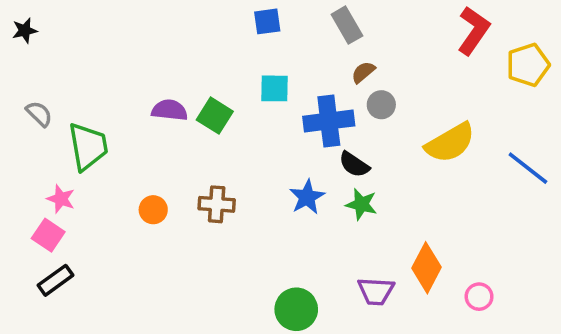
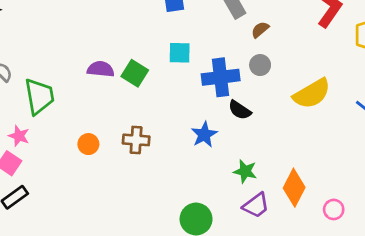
brown semicircle: (363, 72) -> (260, 30), moved
green star: (361, 204) -> (245, 171), moved
purple trapezoid: (376, 291) -> (256, 205), turned -40

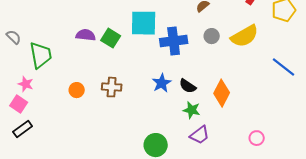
cyan square: (180, 53) -> (144, 23), size x1.6
gray circle: (260, 65) -> (212, 36), moved
yellow semicircle: (312, 94) -> (245, 36), moved
black semicircle: (240, 110) -> (188, 86), moved
orange diamond: (294, 188) -> (222, 93), moved

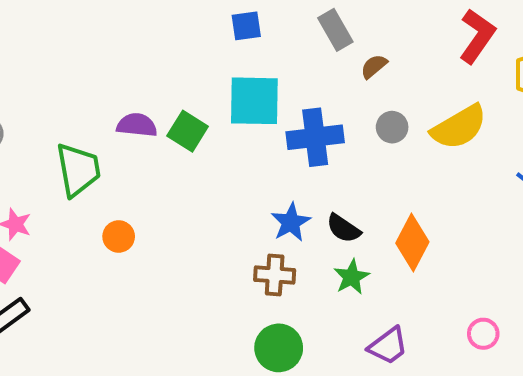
green trapezoid: (41, 55) -> (78, 170), moved
brown cross: (112, 87) -> (275, 275), moved
green star: (192, 110) -> (352, 277), turned 30
purple trapezoid: (200, 135) -> (388, 346), moved

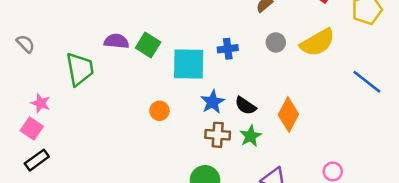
cyan square: (254, 101) -> (189, 64), moved
blue cross: (315, 137) -> (228, 49), size x0.6
orange circle: (119, 236) -> (159, 111), moved
brown cross: (275, 275) -> (218, 135), moved

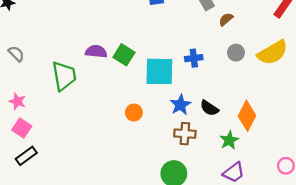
pink star: (41, 103) -> (17, 101), moved
green star: (251, 136) -> (229, 140), moved

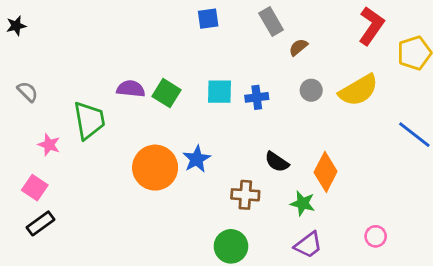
cyan square: (159, 71) -> (220, 92), moved, size x0.7
pink star: (17, 101) -> (49, 145), moved
blue star: (180, 105) -> (197, 159), moved
orange circle: (134, 113) -> (155, 168), moved, size x2.0
green star: (229, 140) -> (303, 203), turned -30

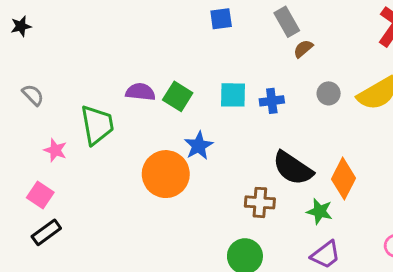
brown semicircle: (298, 47) -> (303, 49), moved
blue star: (197, 159) -> (199, 146), moved
black semicircle: (277, 162) -> (293, 168), size x1.6

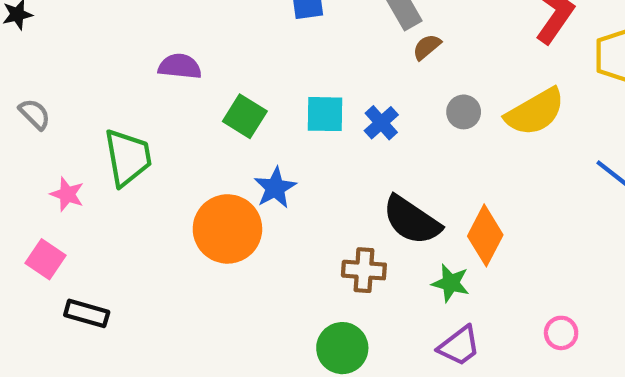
purple semicircle: (140, 92) -> (180, 66), moved
blue cross: (272, 101) -> (381, 123), turned -35
black rectangle: (46, 232) -> (87, 313), moved, turned 52

